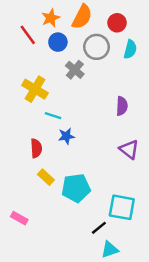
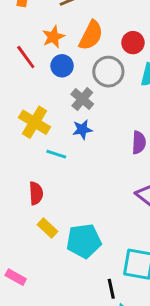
blue star: (66, 136) -> (82, 130), moved
black line: (99, 228) -> (111, 289), turned -63

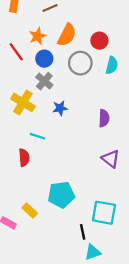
gray cross: (82, 99) -> (44, 81), moved
cyan line: (56, 154) -> (38, 136), moved
yellow rectangle: (48, 228) -> (30, 210), moved

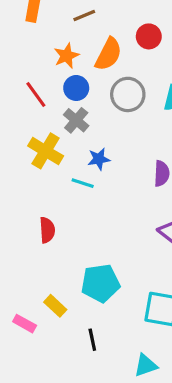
red circle: (99, 41) -> (149, 36), moved
red line: (16, 52) -> (36, 94), moved
cyan line: (38, 136) -> (83, 183), moved
black line: (83, 232) -> (92, 340), moved

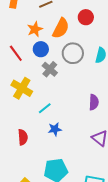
gray cross: (76, 120) -> (50, 69), moved
blue star: (99, 159) -> (55, 129), moved
cyan line: (83, 183) -> (45, 108), turned -56

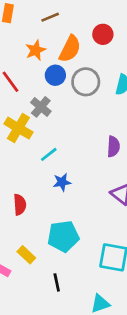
blue circle: (41, 49) -> (55, 75), moved
gray cross: (50, 69) -> (41, 107), moved
red semicircle: (23, 137) -> (20, 205), moved

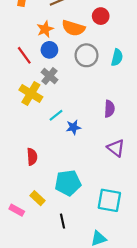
orange semicircle: (70, 49) -> (73, 28), turned 80
blue circle: (55, 75) -> (49, 50), moved
blue star: (62, 182) -> (73, 127), moved

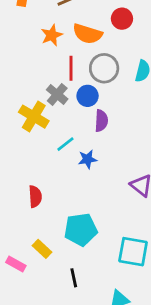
blue circle: (49, 50) -> (88, 96), moved
red line: (24, 55) -> (71, 68), moved, turned 36
purple semicircle: (109, 109) -> (101, 121), moved

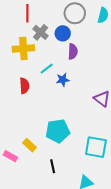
red line: (71, 68) -> (27, 13), moved
yellow cross: (34, 117) -> (23, 48), turned -35
red semicircle: (35, 196) -> (24, 86), moved

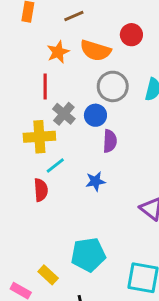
cyan line: (47, 69) -> (55, 166), moved

